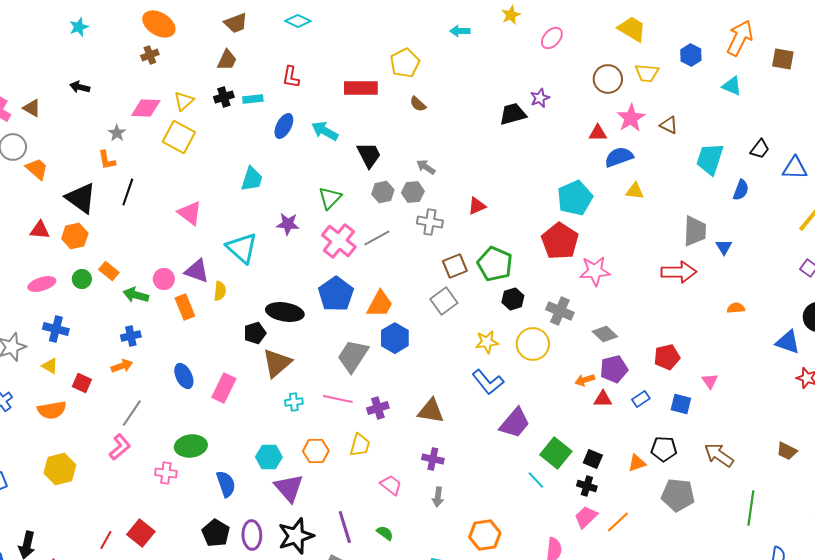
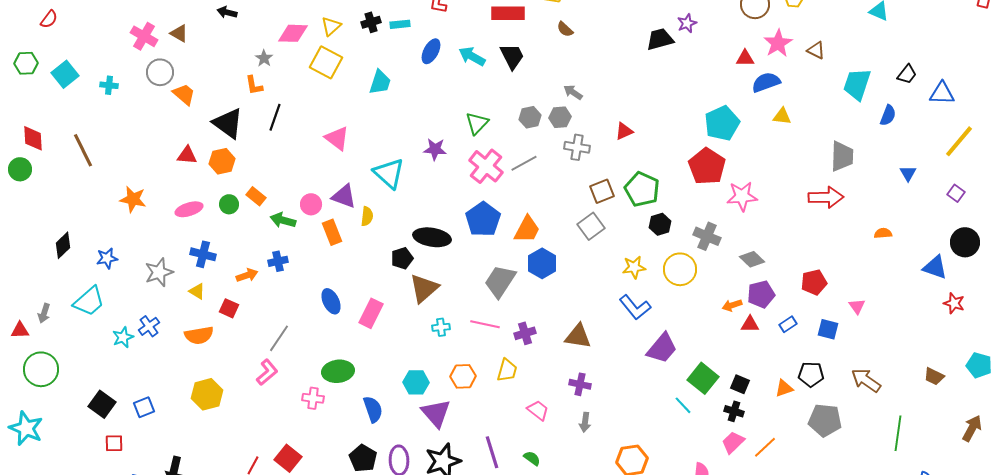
black trapezoid: (369, 155) -> (512, 56), moved
cyan trapezoid: (252, 179) -> (380, 82), moved
blue triangle: (724, 247) -> (908, 173), moved
orange arrow: (122, 366) -> (247, 275), moved

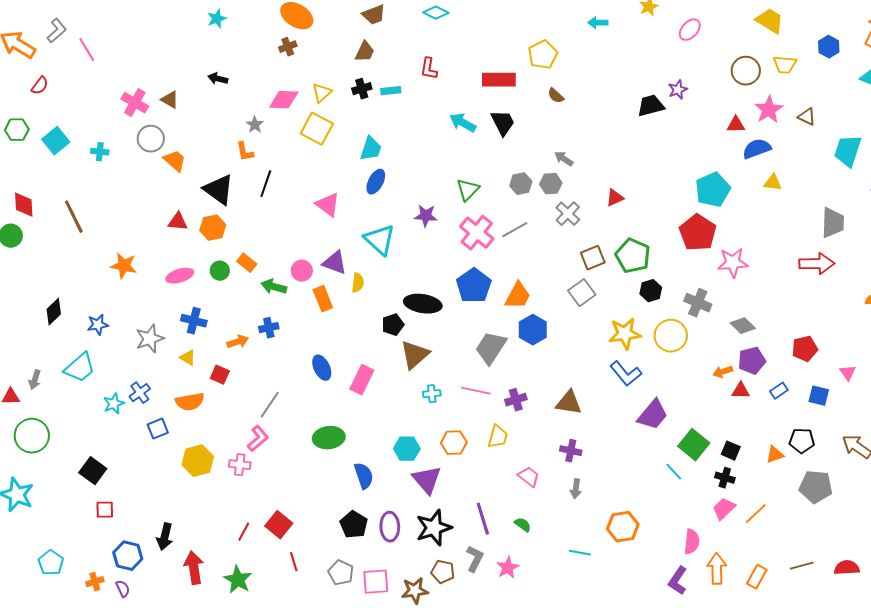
blue ellipse: (431, 51) -> (376, 182), moved
gray cross: (577, 147) -> (568, 214), turned 35
yellow star: (634, 267) -> (625, 334), size x1.4
pink cross: (313, 398) -> (240, 465), moved
blue square: (144, 407) -> (158, 429), moved

